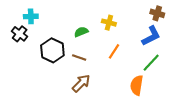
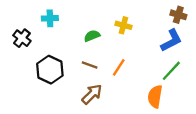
cyan cross: (31, 16) -> (50, 18), moved
black hexagon: (52, 50) -> (50, 70), moved
orange line: (114, 51) -> (119, 67), moved

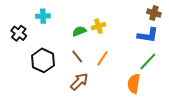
yellow cross: (123, 25) -> (98, 26), moved, turned -32
blue L-shape: (171, 40) -> (148, 35), turned 35
brown line: (90, 65) -> (77, 56), turned 32

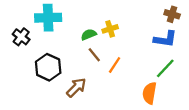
cyan cross: (43, 16) -> (48, 18), size x1.6
brown line: (77, 56) -> (94, 55), moved
brown arrow: (79, 82) -> (76, 87), moved

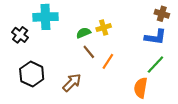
black hexagon: (48, 67) -> (32, 74), moved

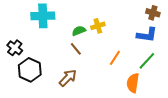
black cross: (20, 35) -> (15, 48), moved
brown line: (89, 52) -> (76, 49), moved
orange line: (108, 61) -> (115, 58), moved

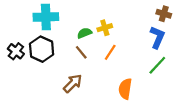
blue L-shape: (147, 35) -> (157, 37), turned -75
orange line: (115, 58) -> (110, 52), moved
black hexagon: (30, 70) -> (42, 49), moved
orange semicircle: (133, 83) -> (125, 89), moved

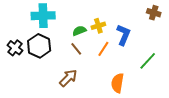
blue L-shape: (157, 37) -> (124, 35), moved

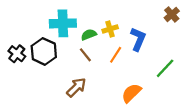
brown cross: (154, 13) -> (172, 14), turned 32
cyan cross: (43, 16) -> (63, 23), moved
orange semicircle: (117, 83) -> (131, 93), turned 36

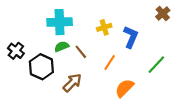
green semicircle: (89, 35) -> (62, 47), moved
black hexagon: (44, 51) -> (41, 67), moved
orange line: (116, 55) -> (110, 62), moved

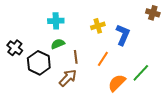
brown cross: (163, 14) -> (153, 13), turned -32
cyan cross: (60, 22) -> (56, 21), size x0.7
brown line: (81, 52) -> (76, 57), moved, turned 32
green line: (156, 65) -> (141, 73), moved

